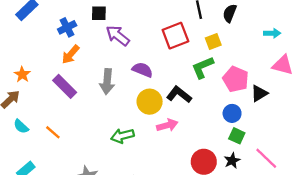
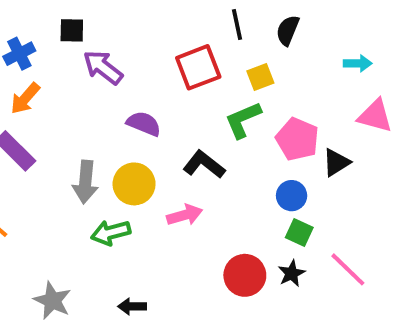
gray arrow: (107, 82) -> (85, 182), moved
yellow circle: (150, 102) -> (134, 184), moved

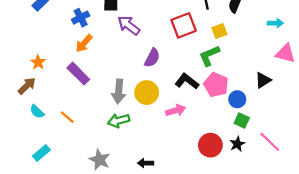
purple semicircle: (144, 124) -> (152, 58), turned 96
pink pentagon: (297, 139) -> (216, 85), moved
green arrow: (111, 233) -> (119, 121), moved

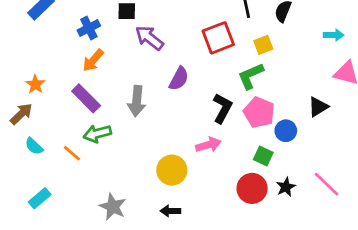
black L-shape: (187, 81) -> (222, 108), turned 80
gray arrow: (119, 91) -> (137, 101), moved
yellow circle: (147, 93) -> (172, 170), moved
green arrow: (119, 121) -> (97, 134), moved
green square: (242, 121) -> (263, 156), moved

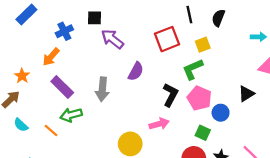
orange arrow: (93, 60) -> (51, 57), moved

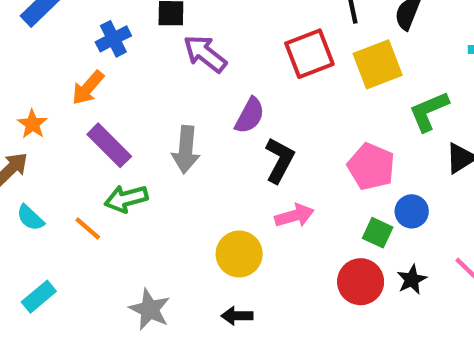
yellow square: (203, 45) -> (378, 64), size x1.6
green L-shape: (193, 69) -> (429, 111), moved
black L-shape: (170, 95) -> (280, 160), moved
blue circle: (221, 113) -> (412, 211), moved

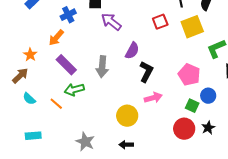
red square: (309, 54) -> (160, 22), size x0.7
cyan rectangle: (39, 297) -> (33, 136), turned 35

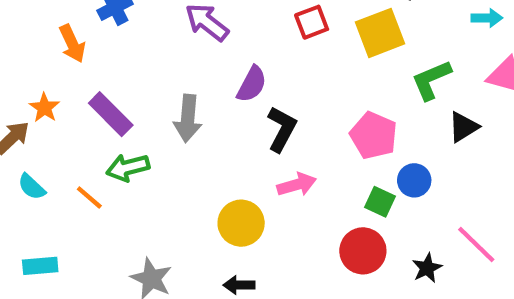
orange arrow: (56, 38) -> (72, 44), moved, turned -66
orange star: (30, 55) -> (44, 108), moved
black star: (208, 128) -> (427, 268), moved

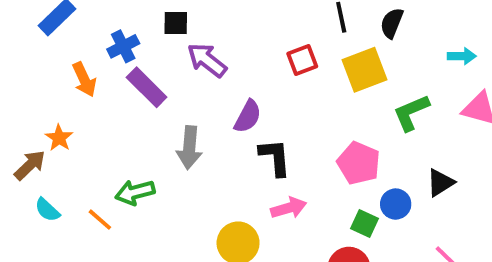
purple rectangle: (111, 114) -> (147, 87), moved
black triangle: (463, 127) -> (440, 183), moved
black L-shape: (282, 129) -> (275, 157), turned -33

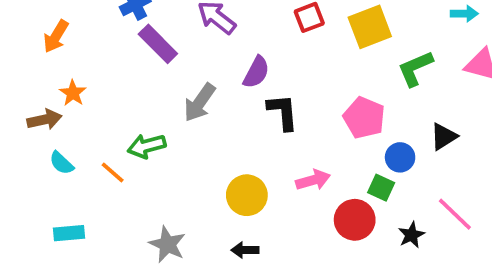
orange arrow: (84, 79) -> (56, 36), moved, turned 56
gray arrow: (189, 148) -> (200, 103), turned 30
brown arrow: (30, 165) -> (44, 120), turned 32
pink arrow: (289, 208) -> (313, 180), moved
green square: (365, 223) -> (381, 188), moved

